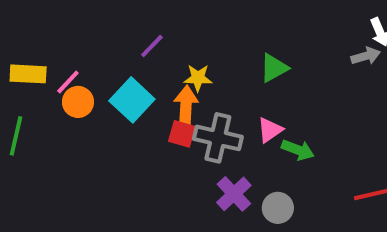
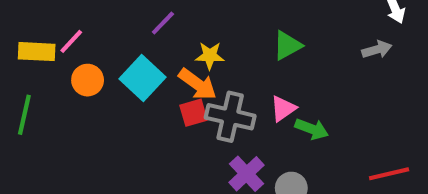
gray arrow: (366, 56) -> (377, 50), moved
pink line: (68, 82) -> (71, 41), moved
orange arrow: (186, 106) -> (198, 84), turned 123
red square: (182, 134) -> (193, 113), turned -32

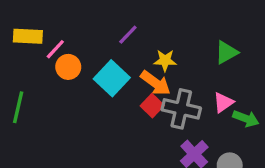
yellow rectangle: (37, 52) -> (28, 36), moved
orange circle: (88, 80) -> (68, 67), moved
red square: (193, 113) -> (152, 106), turned -30

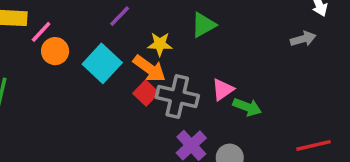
green triangle: (226, 52) -> (204, 25), moved

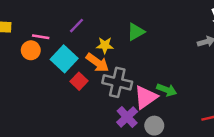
pink line: (41, 32) -> (41, 37), moved, turned 56
pink triangle: (223, 90) -> (146, 97), moved, size x1.5
red square: (146, 93) -> (79, 81), moved

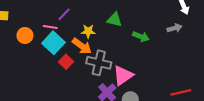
green triangle: (136, 32) -> (115, 20), turned 42
pink line: (41, 37) -> (50, 27), moved
green arrow: (167, 90) -> (141, 37), moved

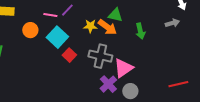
pink line: (50, 27) -> (50, 15), moved
green arrow: (141, 37) -> (140, 31), turned 56
orange arrow: (82, 46) -> (107, 27), moved

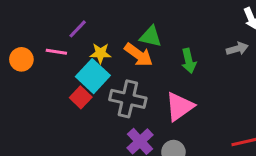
pink line: (50, 15) -> (56, 52), moved
yellow star: (90, 26) -> (100, 53), moved
cyan square: (57, 37) -> (93, 76), moved
pink triangle: (123, 68) -> (180, 106), moved

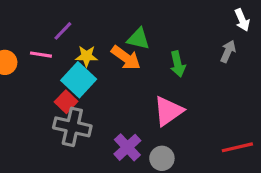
gray arrow: (237, 49) -> (228, 51), turned -50
gray cross: (128, 99) -> (72, 127), moved

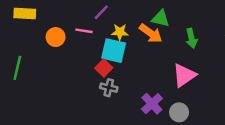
cyan square: (79, 80) -> (114, 51), turned -30
gray cross: (72, 127) -> (109, 88), size x0.6

